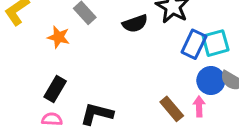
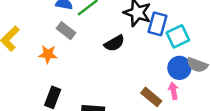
black semicircle: (135, 23) -> (114, 43), moved
blue rectangle: (194, 44) -> (158, 24), moved

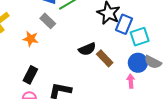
black semicircle: (114, 43) -> (87, 49), moved
brown rectangle: (151, 97) -> (105, 58), moved

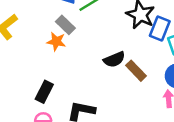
orange star: (31, 39) -> (56, 42), moved

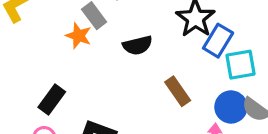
black semicircle: (114, 59) -> (138, 45), moved

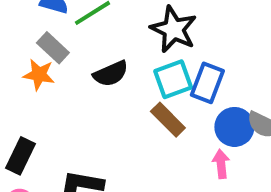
blue rectangle: (218, 41) -> (207, 83), moved
cyan square: (241, 65) -> (173, 79), moved

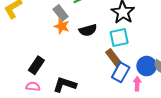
orange star: (39, 75) -> (62, 26), moved
blue rectangle: (207, 83) -> (121, 72), moved

